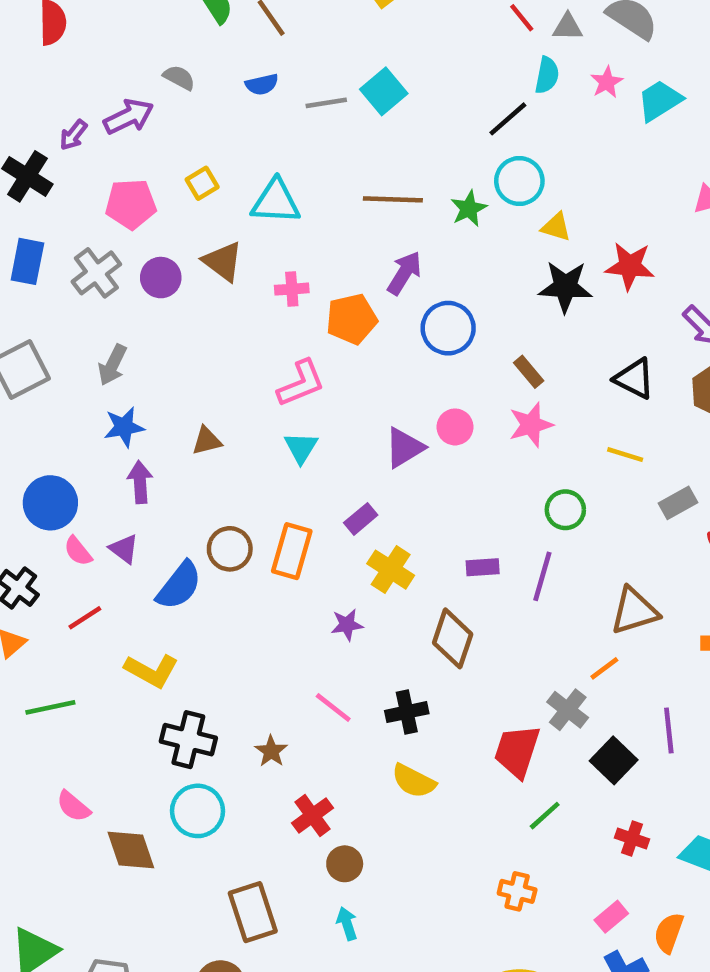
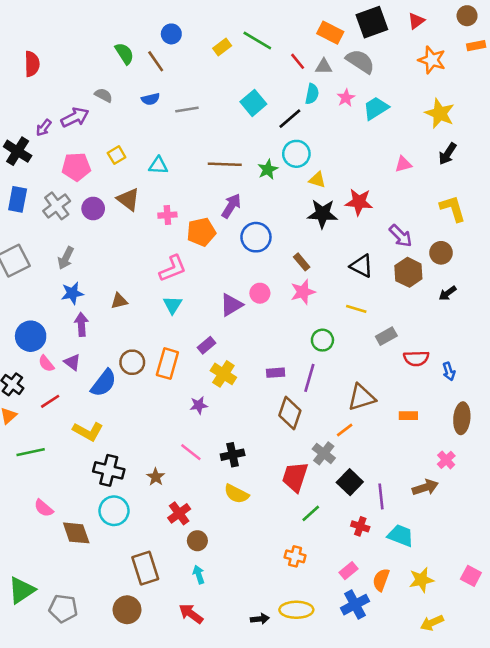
cyan square: (384, 91) -> (253, 103), moved
cyan triangle: (276, 202) -> (158, 166), size x0.7
brown diamond: (453, 638) -> (290, 413), moved
purple line: (669, 730) -> (381, 496), moved

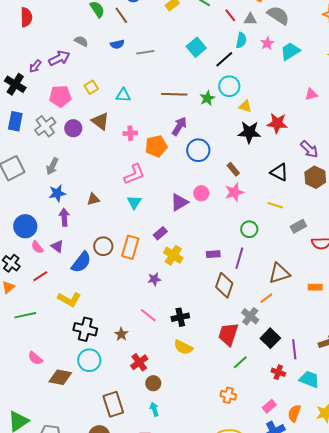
brown diamond: (76, 533) -> (60, 377), turned -60

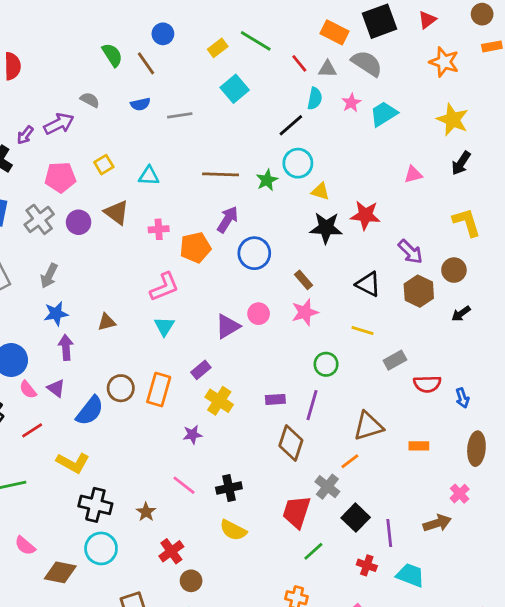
cyan square: (196, 47) -> (235, 89), moved

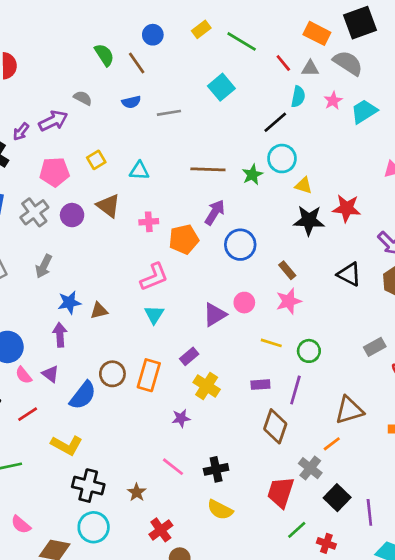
yellow rectangle: (218, 48) -> (201, 29), moved
blue star: (56, 314) -> (69, 303), moved
yellow line: (363, 331) -> (271, 343), moved
red cross: (367, 565) -> (326, 543), moved

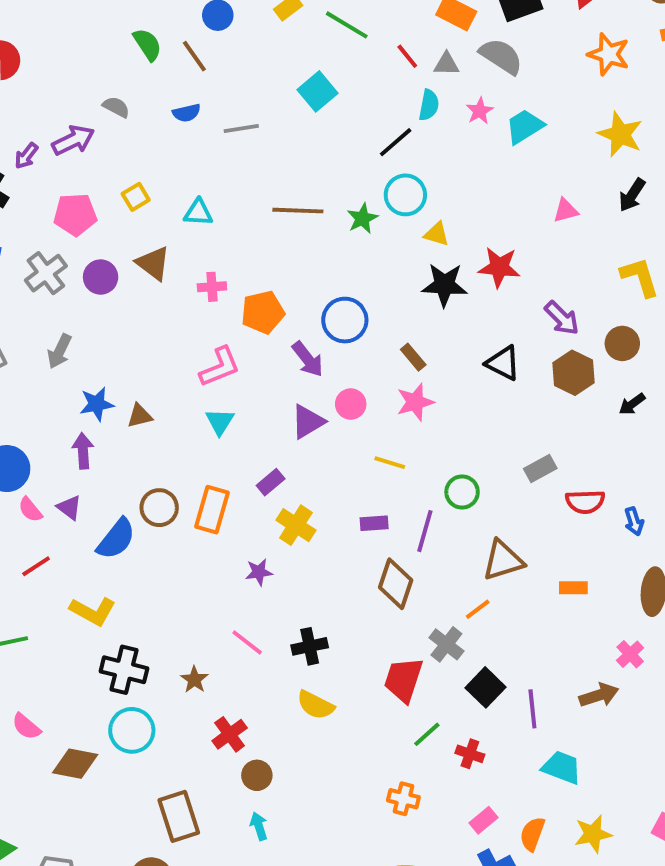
purple arrow: (215, 212) -> (308, 359), moved, turned 110
green circle: (309, 351) -> (462, 492), moved

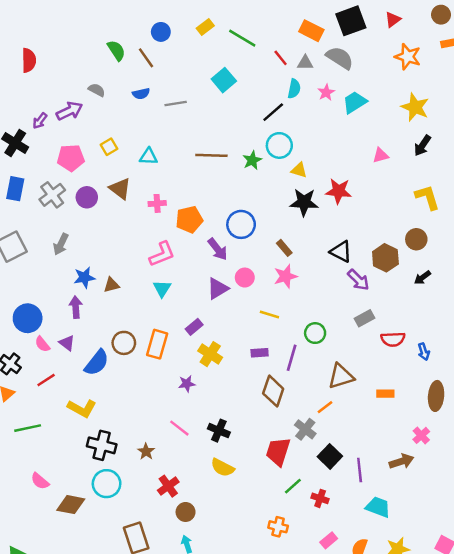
purple arrow: (562, 318) -> (358, 280), moved
black cross: (310, 646) -> (219, 431), turned 35

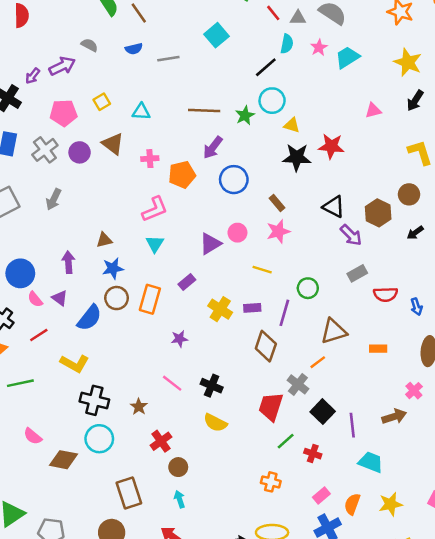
purple arrow: (218, 249) -> (213, 147), moved, turned 75
blue star: (84, 278) -> (113, 268), moved
yellow cross: (210, 354) -> (220, 309), moved

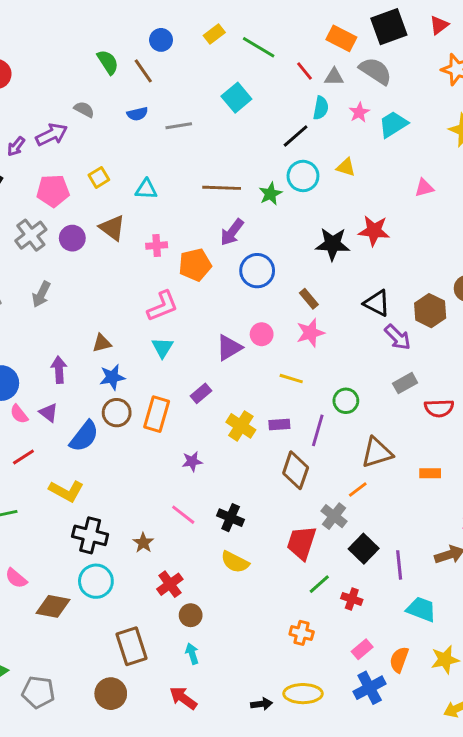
yellow triangle: (292, 125) -> (346, 167), moved

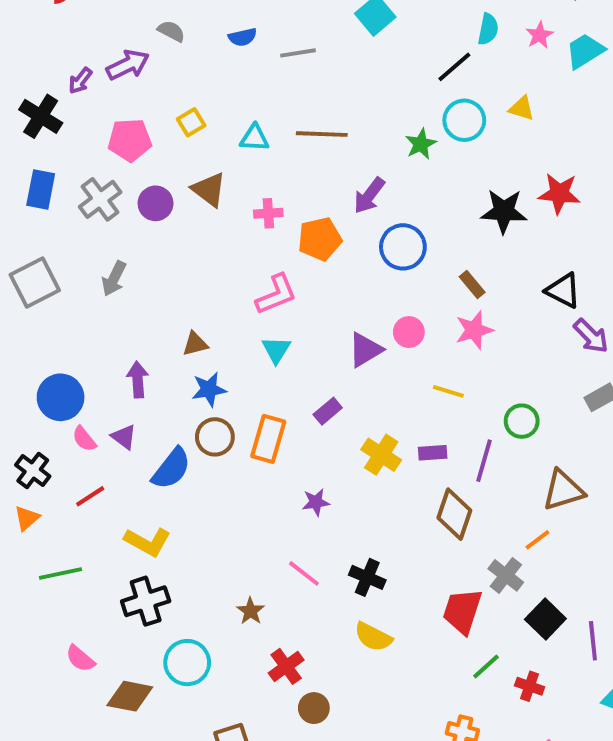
brown line: (222, 188) -> (322, 134), moved
black cross: (90, 535) -> (146, 601), moved, turned -32

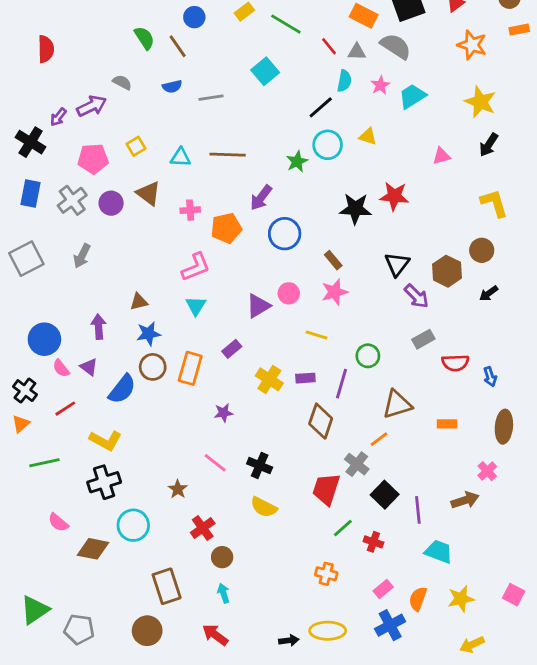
black triangle: (563, 290) -> (397, 264), turned 40

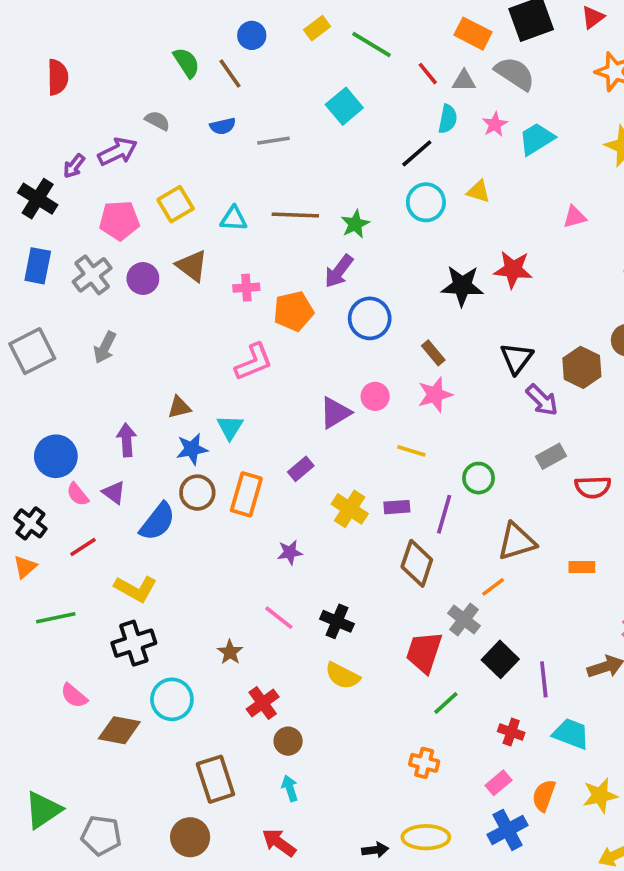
yellow square: (136, 146) -> (176, 204), size x1.4
green star: (297, 161) -> (355, 224), moved
cyan triangle: (196, 306) -> (230, 427), moved
red cross: (373, 542) -> (511, 732), moved

